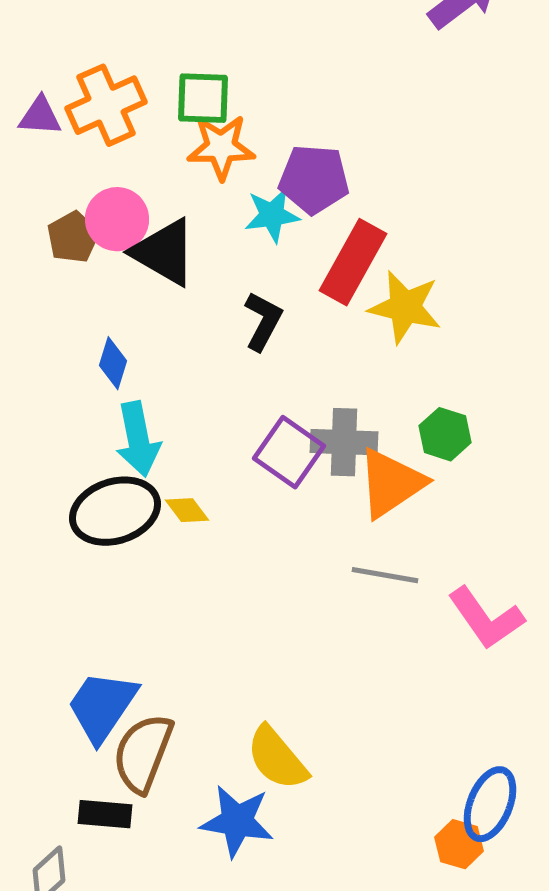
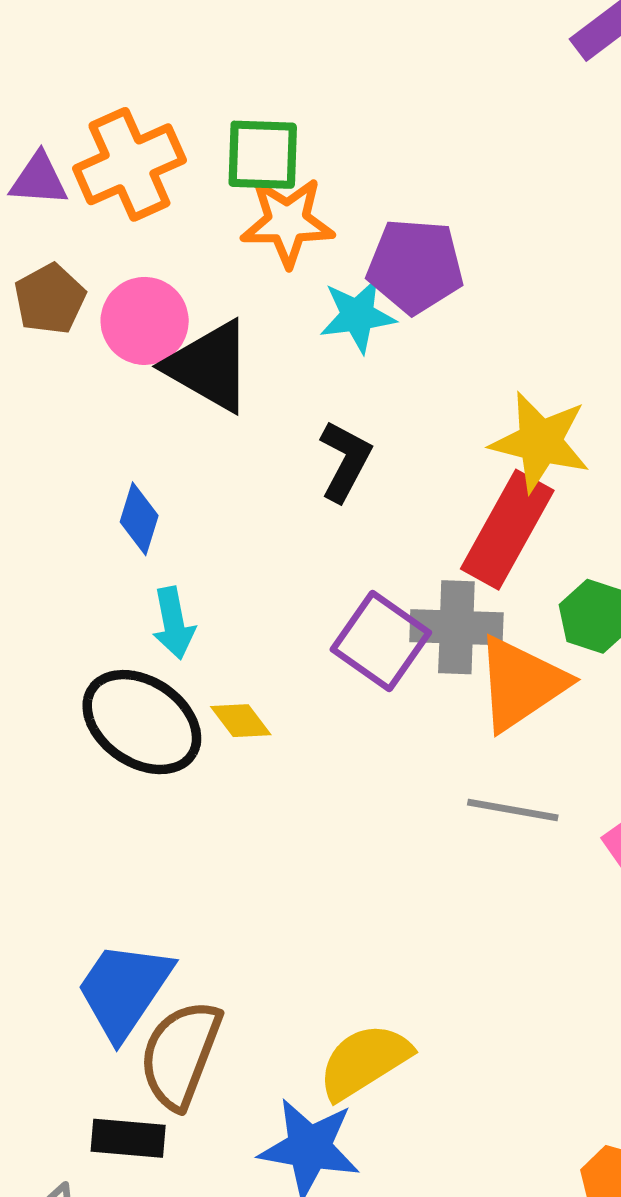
brown pentagon: (73, 237) -> (50, 299), moved
red rectangle: (353, 262) -> (507, 530), moved
cyan arrow: (138, 439) -> (173, 623), size x0.7
black ellipse: (115, 511) -> (142, 722), turned 52
yellow semicircle: (277, 758) -> (364, 1061), turned 98

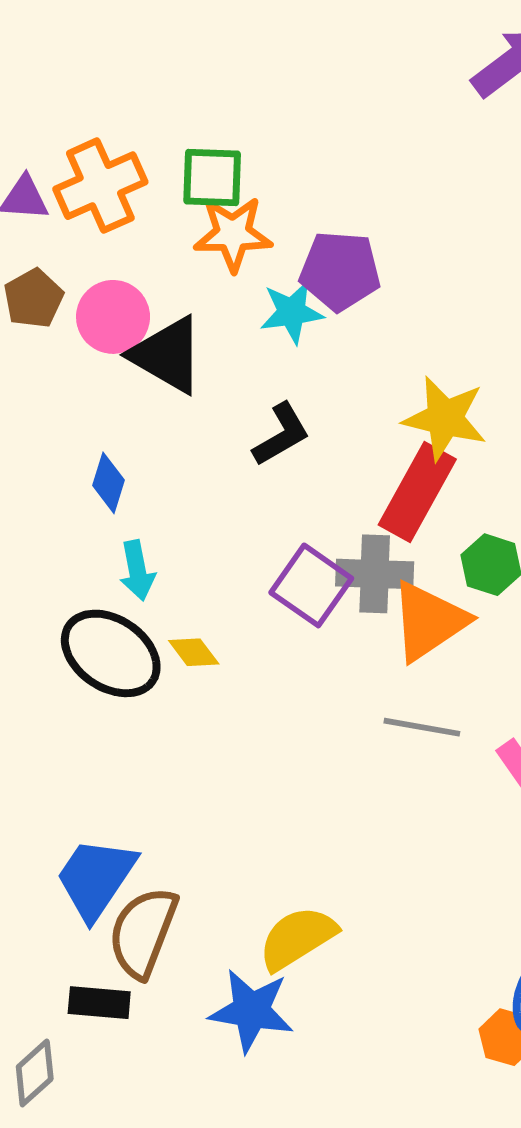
black L-shape: (345, 461) -> (281, 434), turned 32

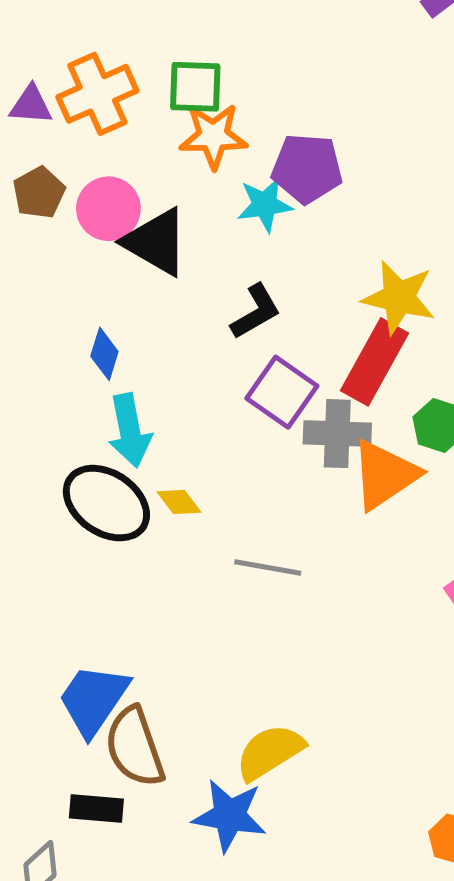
cyan arrow: (137, 570) -> (130, 430), size x1.4
purple square: (311, 585) -> (282, 392), moved
gray line: (422, 727) -> (268, 568), moved
brown semicircle: (143, 932) -> (135, 747), turned -40

